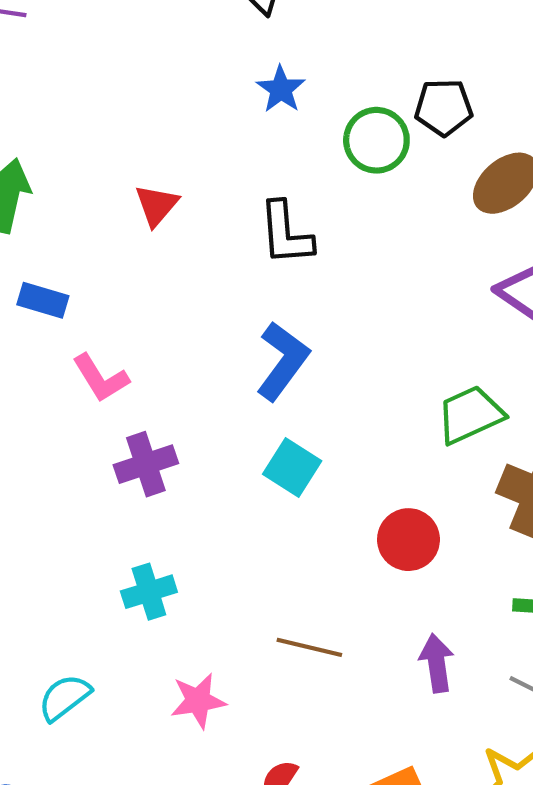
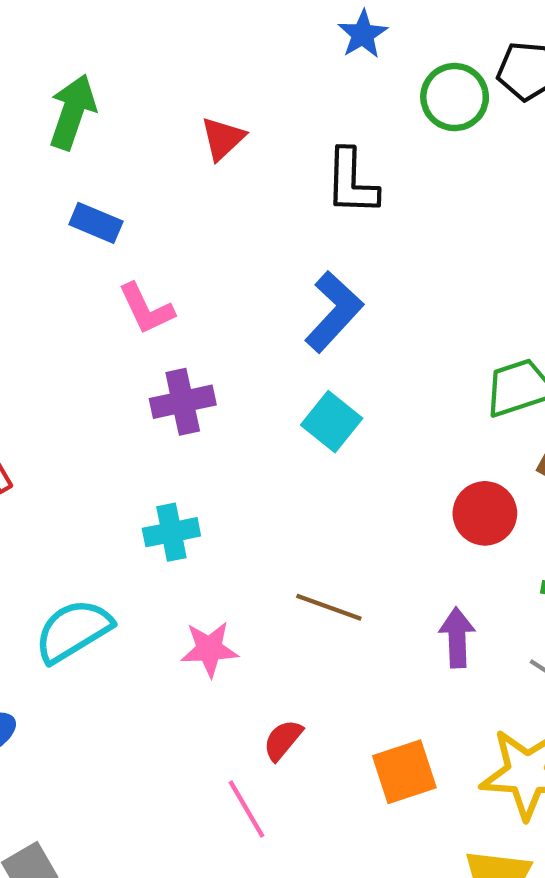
red circle: (408, 540) -> (485, 513), moved
cyan semicircle: (64, 697) -> (73, 631), size x1.4

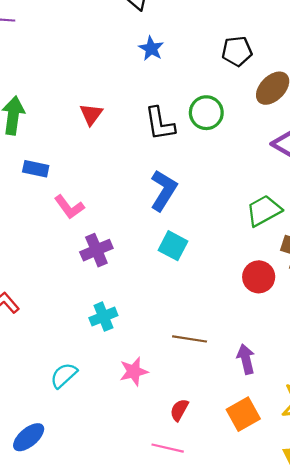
green circle: (455, 97) -> (206, 113), moved
cyan semicircle: (73, 631) -> (64, 375), size x0.7
purple arrow: (457, 638) -> (246, 359), moved
pink line: (246, 809) -> (168, 448), turned -36

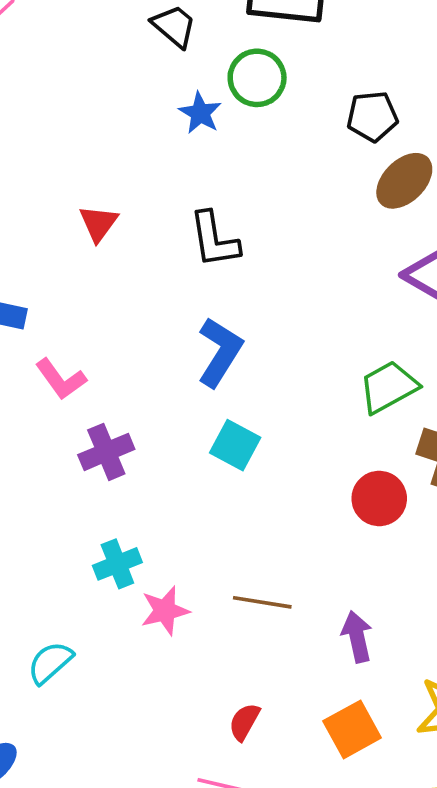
black pentagon: (237, 51) -> (372, 116), moved
green circle: (206, 113) -> (257, 78), moved
pink star: (134, 371) -> (165, 611), moved

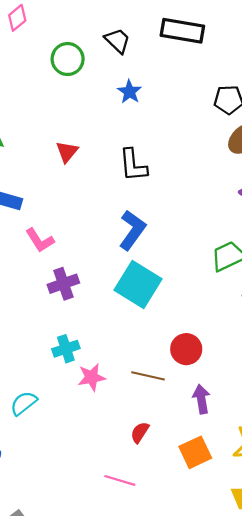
green circle: (257, 78) -> (68, 59), moved
cyan square: (235, 445) -> (138, 284), size x1.6
red circle: (379, 498) -> (186, 349), moved
red semicircle: (244, 722) -> (140, 432), moved

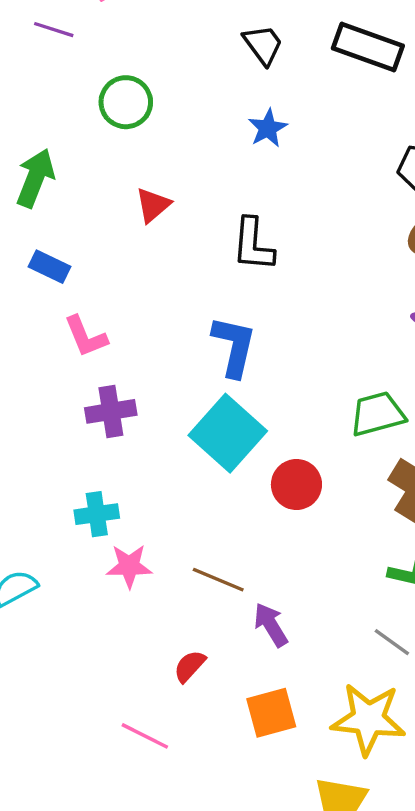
green circle: (68, 59) -> (126, 102), moved
blue L-shape: (132, 230) -> (234, 346), turned -33
red circle: (186, 349) -> (296, 484), moved
purple arrow: (201, 399) -> (271, 625), moved, turned -32

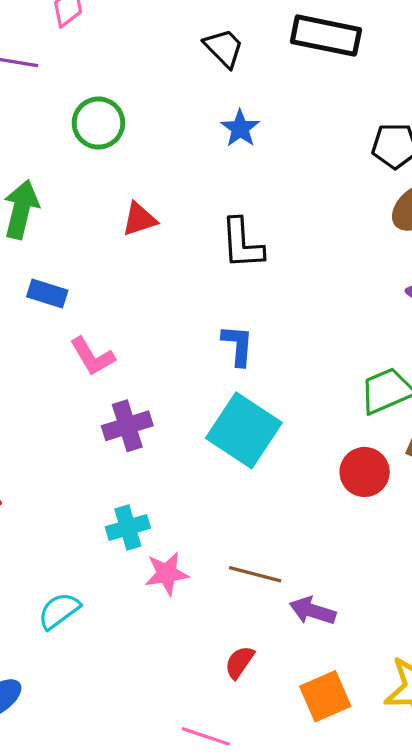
red triangle: (153, 205) -> (139, 219), turned 30
blue L-shape: (234, 346) -> (238, 345), size x0.7
red circle: (296, 484) -> (365, 472), moved
purple arrow: (271, 625) -> (313, 611), turned -33

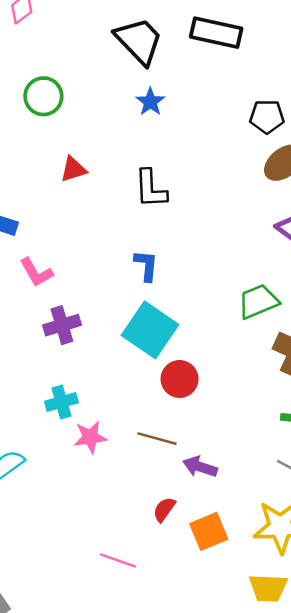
black trapezoid: (224, 48) -> (139, 41), size x1.6
red circle: (365, 472) -> (180, 379), moved
red semicircle: (239, 662) -> (164, 509), moved

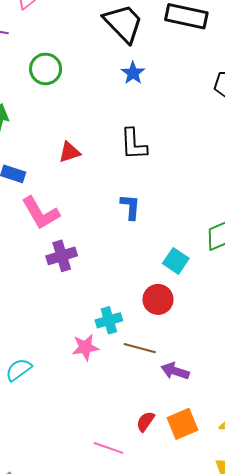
red triangle: (73, 169) -> (69, 152), moved
pink L-shape: (36, 272) -> (41, 213), size x1.4
cyan square: (150, 330) -> (176, 261), moved, size x0.6
cyan cross: (61, 402) -> (109, 320), moved
red semicircle: (164, 509) -> (145, 421), moved

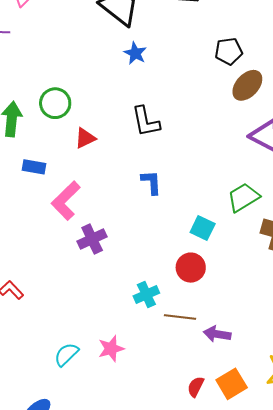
green circle: (46, 69) -> (55, 103), moved
pink L-shape: (41, 213) -> (66, 201), turned 84
pink star: (85, 347) -> (111, 349), moved

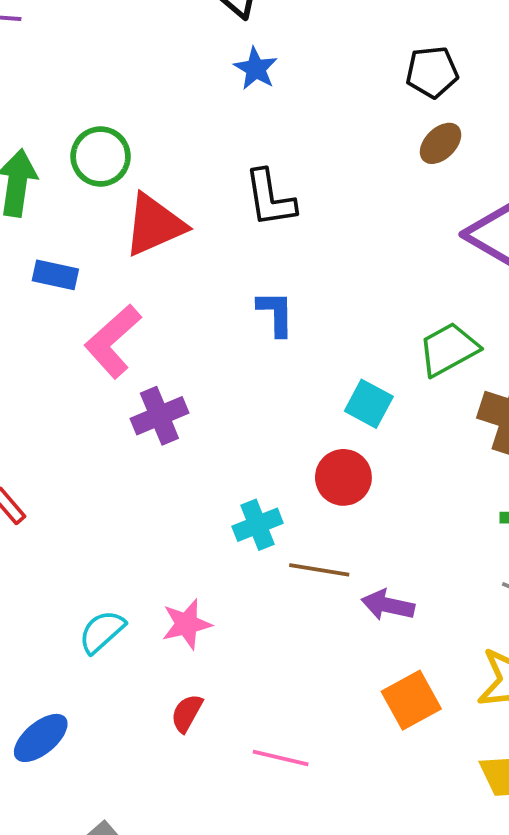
brown ellipse: (247, 85) -> (441, 143), moved, size x0.7
red triangle: (85, 138) -> (154, 225), size x1.6
red semicircle: (196, 387) -> (187, 713), moved

